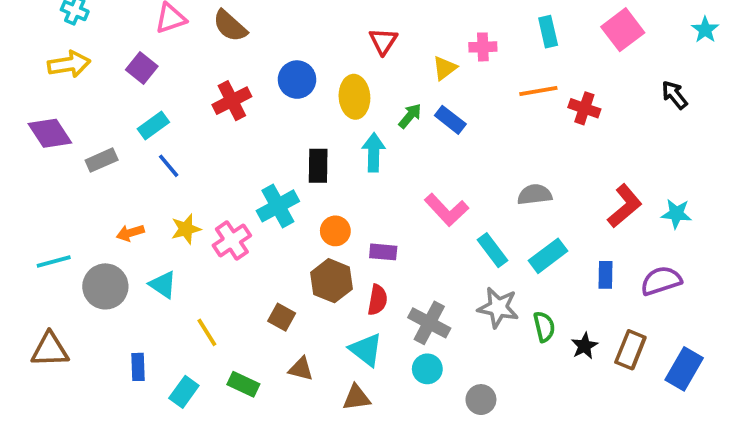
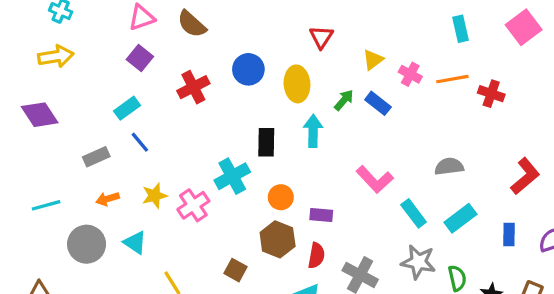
pink cross: (483, 47) -> (410, 74), moved, turned 30
purple square: (142, 68) -> (140, 58), moved
gray rectangle: (102, 160) -> (96, 157), moved
cyan line: (54, 262) -> (46, 205), moved

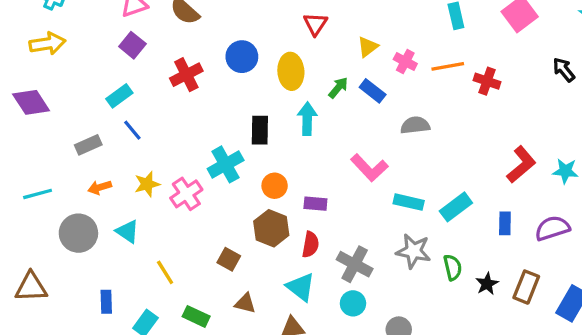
gray semicircle: (449, 166) -> (415, 125), moved
cyan rectangle: (414, 213) -> (409, 202), turned -40

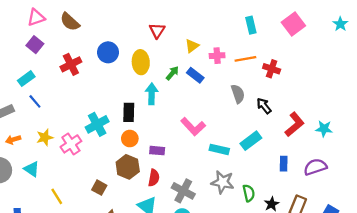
pink cross: (405, 62) -> (217, 56), turned -32
black arrow: (564, 70) -> (264, 106), moved
gray semicircle: (415, 125) -> (238, 94), moved, turned 78
black rectangle: (260, 130) -> (129, 112), moved
cyan rectangle: (456, 207) -> (251, 141), moved

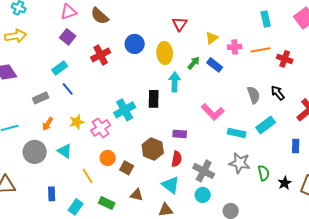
gray semicircle: (238, 94) -> (254, 95), moved
orange circle: (130, 139) -> (108, 158), moved
orange arrow: (13, 140) -> (48, 124), turned -40

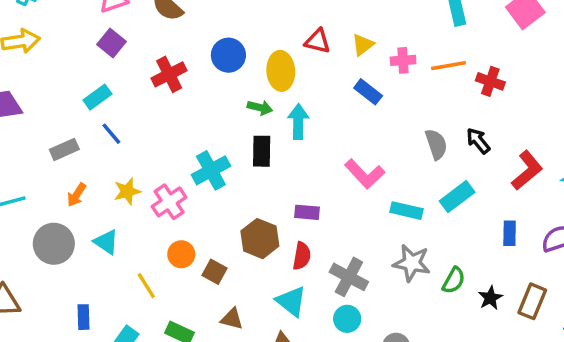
red triangle: (180, 24) -> (317, 41), moved, turned -49
green arrow: (194, 63) -> (260, 108), moved, turned 64
green semicircle: (264, 173) -> (454, 280), turned 42

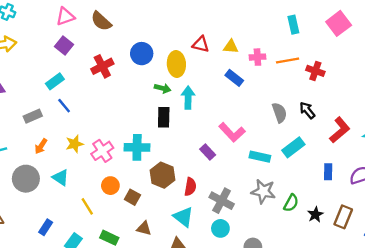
yellow triangle: (363, 45) -> (231, 47), turned 42
cyan cross: (211, 170) -> (137, 147), moved, turned 30
purple rectangle: (307, 212) -> (208, 152), moved, turned 42
blue rectangle: (84, 317) -> (46, 227), turned 35

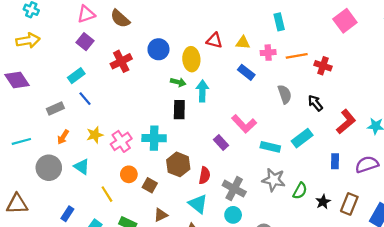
cyan rectangle: (293, 25) -> (279, 22), moved
gray semicircle: (279, 113) -> (285, 94), moved
brown triangle: (144, 228) -> (161, 215), turned -40

